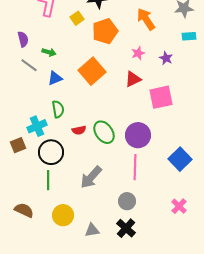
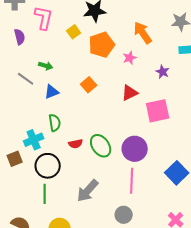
purple semicircle: (23, 39) -> (20, 37), moved
pink star: (138, 53) -> (130, 58), moved
orange square: (92, 71) -> (89, 85), size x0.6

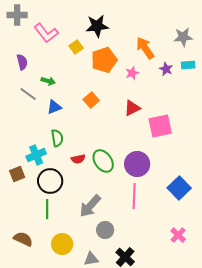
pink L-shape: (44, 18) -> (46, 33), turned 130
purple semicircle: (20, 37) -> (22, 62), moved
purple star: (163, 72) -> (166, 69), moved
gray circle: (124, 215) -> (105, 230), moved

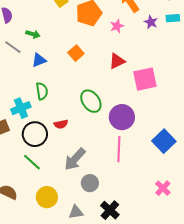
red semicircle: (78, 159) -> (61, 124), moved
green ellipse: (103, 161) -> (91, 101), moved
green line: (47, 209) -> (32, 162), turned -48

